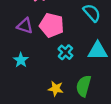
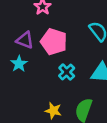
cyan star: (21, 60) -> (19, 64), moved

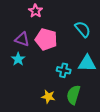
cyan cross: (67, 72) -> (64, 70), moved, turned -32

